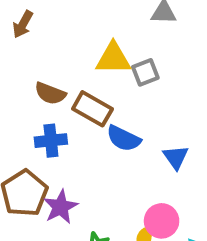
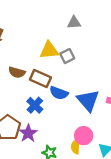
blue cross: (51, 141) -> (35, 105), moved, turned -35
blue triangle: (176, 157) -> (88, 100), size x1.6

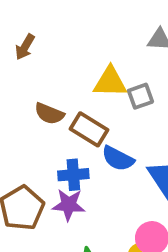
blue cross: (35, 105) -> (73, 175), turned 35
purple star: (28, 133) -> (69, 205), moved, turned 30

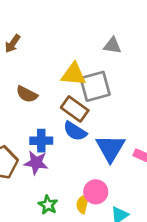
gray square: (140, 96) -> (95, 86), size x1.6
brown rectangle: (89, 129) -> (75, 109), moved

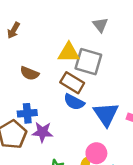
gray triangle: (112, 46) -> (100, 25), turned 49
gray square: (95, 86) -> (88, 62), turned 36
blue cross: (41, 141) -> (27, 113), moved

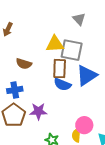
brown rectangle: (72, 83) -> (60, 69), turned 66
blue cross: (27, 113) -> (15, 90), moved
blue triangle: (106, 114) -> (87, 76), moved, turned 35

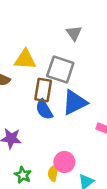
yellow triangle: (55, 44) -> (25, 59), moved
blue semicircle: (62, 84) -> (44, 110), turned 30

